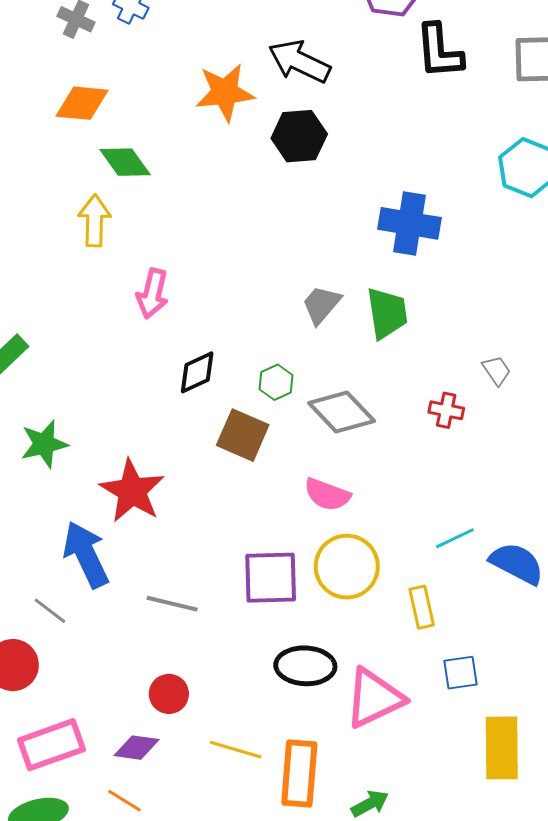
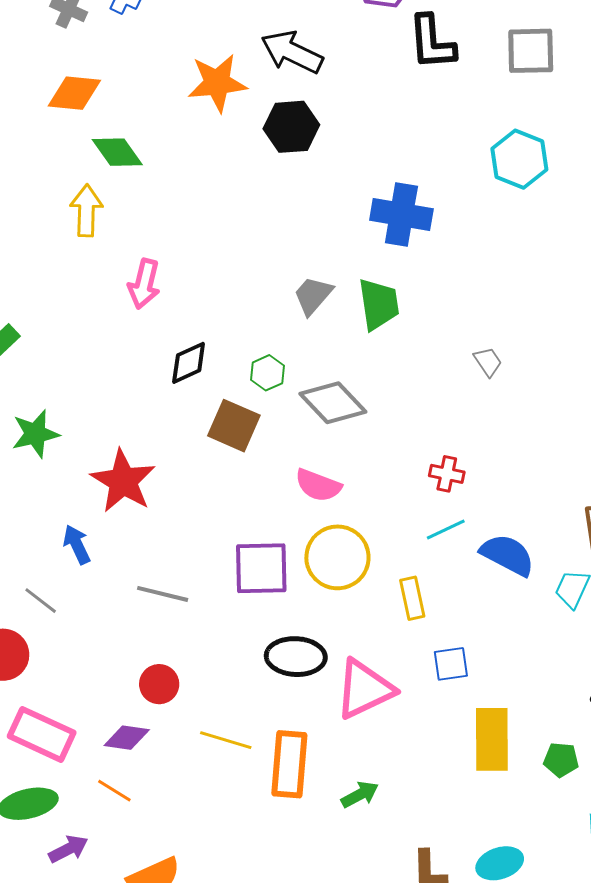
red cross: (446, 410) -> (447, 474), moved
blue arrow: (86, 555) -> (77, 544), size x0.6
pink rectangle: (51, 745) -> (42, 734), turned 44

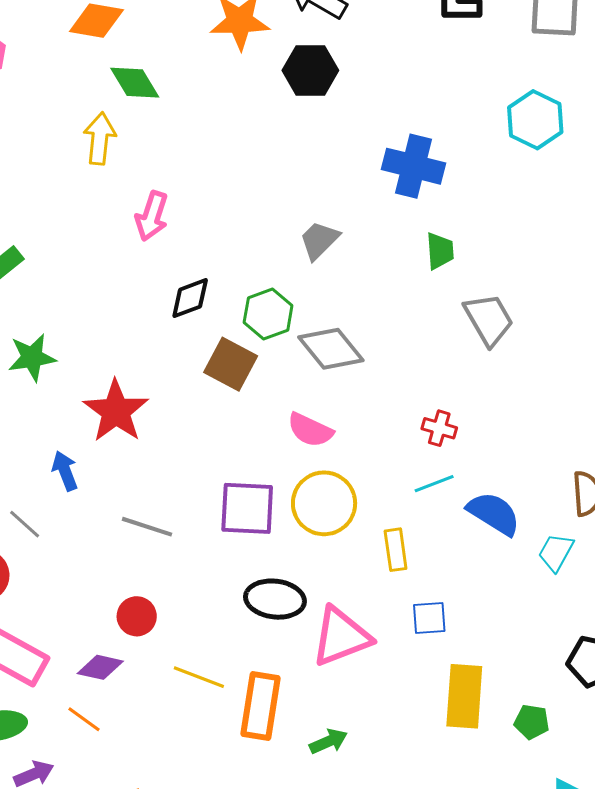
green trapezoid: (379, 304) -> (440, 251), moved, size x0.7
gray trapezoid: (488, 362) -> (489, 319), size x1.8
green hexagon: (267, 373) -> (268, 314), size x1.4

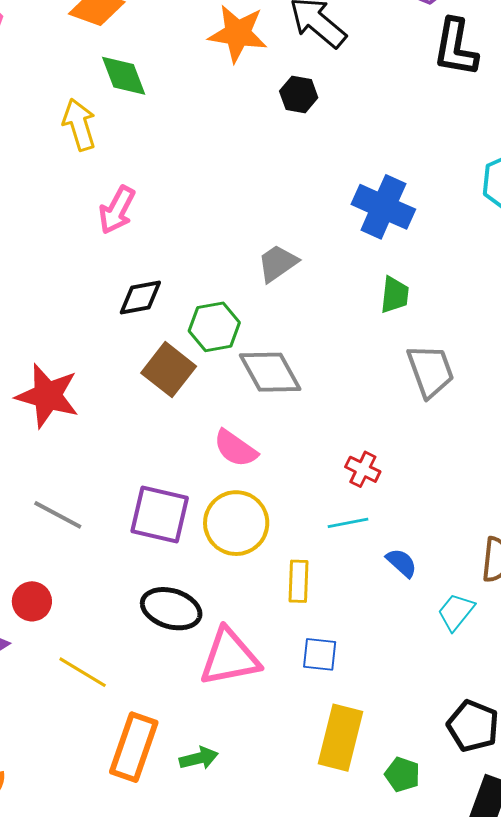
black hexagon: (310, 70) -> (299, 94), size x0.7
yellow arrow: (100, 139) -> (79, 125), turned -33
red star: (116, 411) -> (47, 396), turned -30
blue semicircle: (494, 513) -> (402, 563), size x0.6
orange rectangle: (261, 706) -> (134, 747), moved

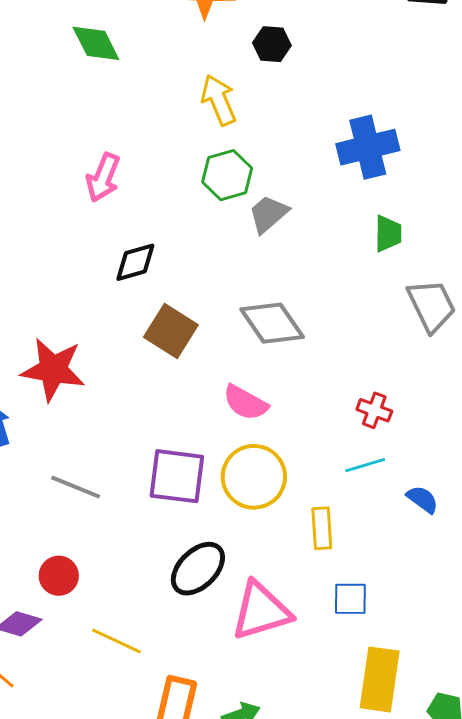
yellow arrow: (79, 125) -> (219, 100), moved
blue cross: (383, 207) -> (368, 147), turned -32
green hexagon: (214, 327) -> (227, 175), moved
black ellipse: (171, 609) -> (198, 569), turned -56

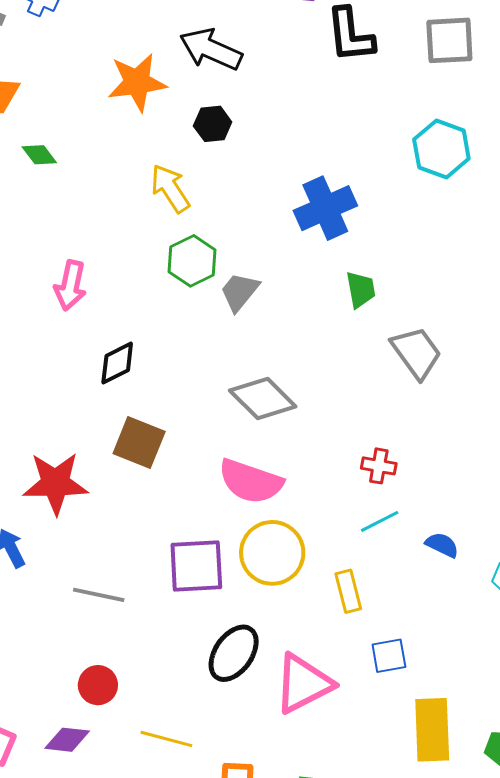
green diamond: (96, 43) -> (39, 155), size x0.7
brown square: (171, 331) -> (139, 443), moved
pink semicircle: (245, 403) -> (251, 481), size x1.4

